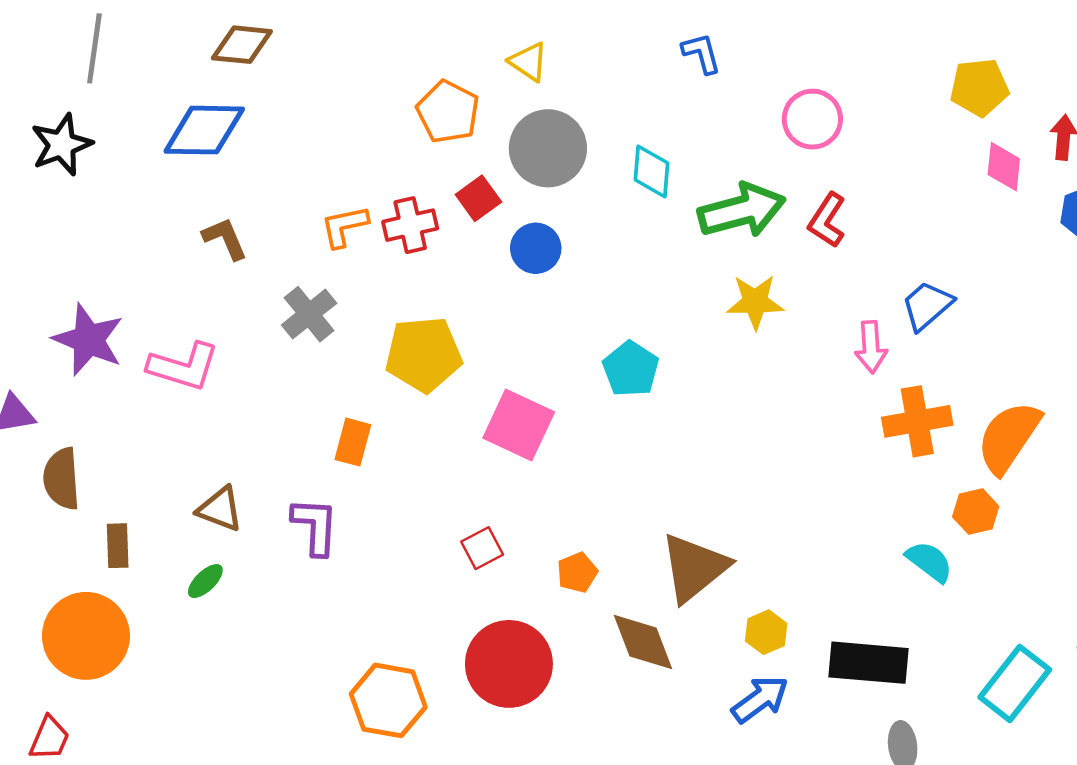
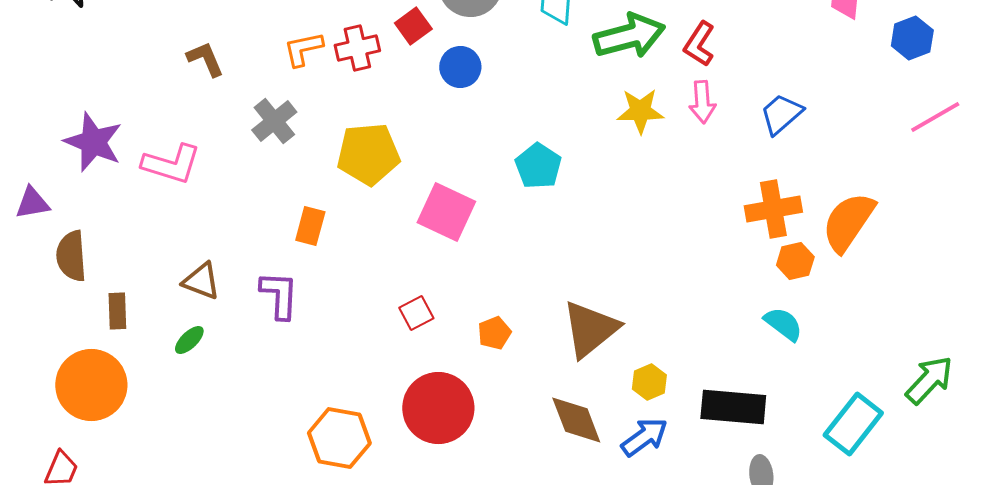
pink arrow: (871, 347) -> (702, 102), moved
orange hexagon: (976, 512) -> (795, 261), moved
brown diamond: (643, 642) -> (576, 420), moved

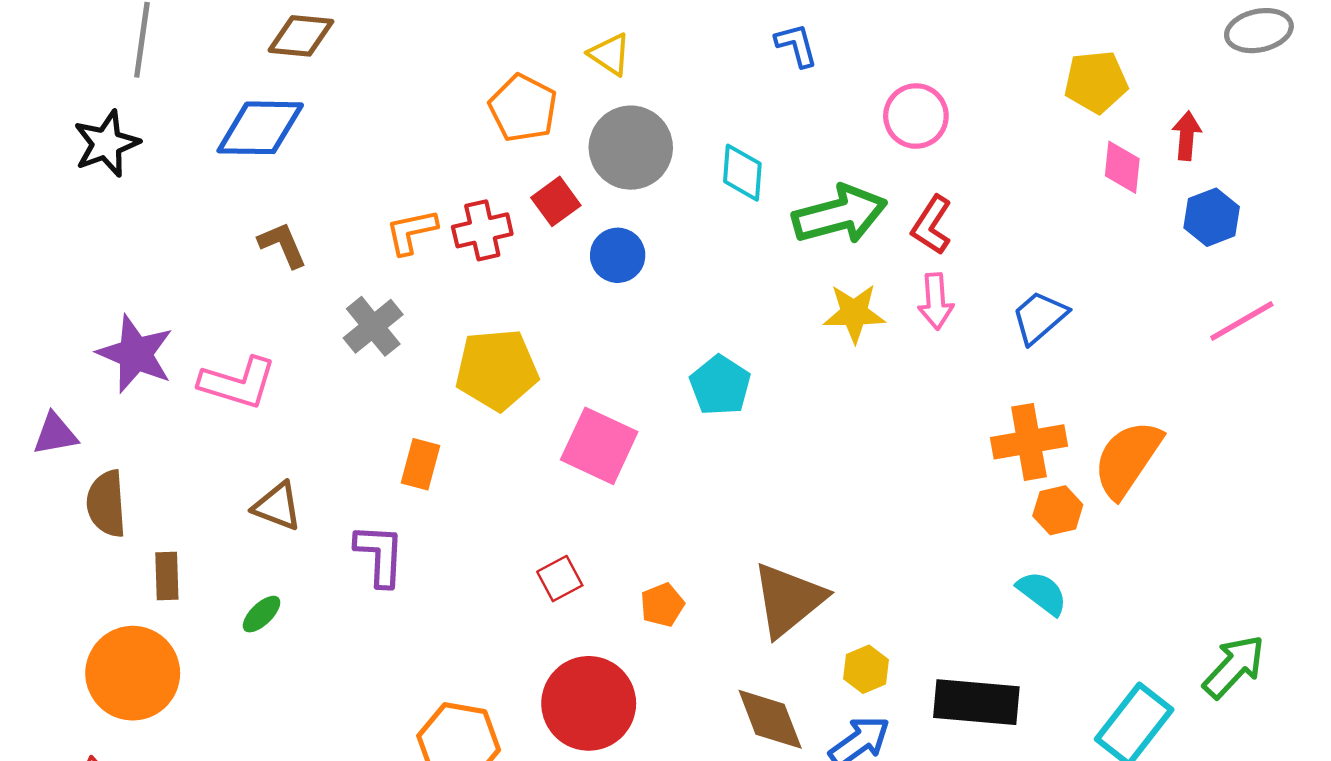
brown triangle: (201, 281) -> (277, 506), moved

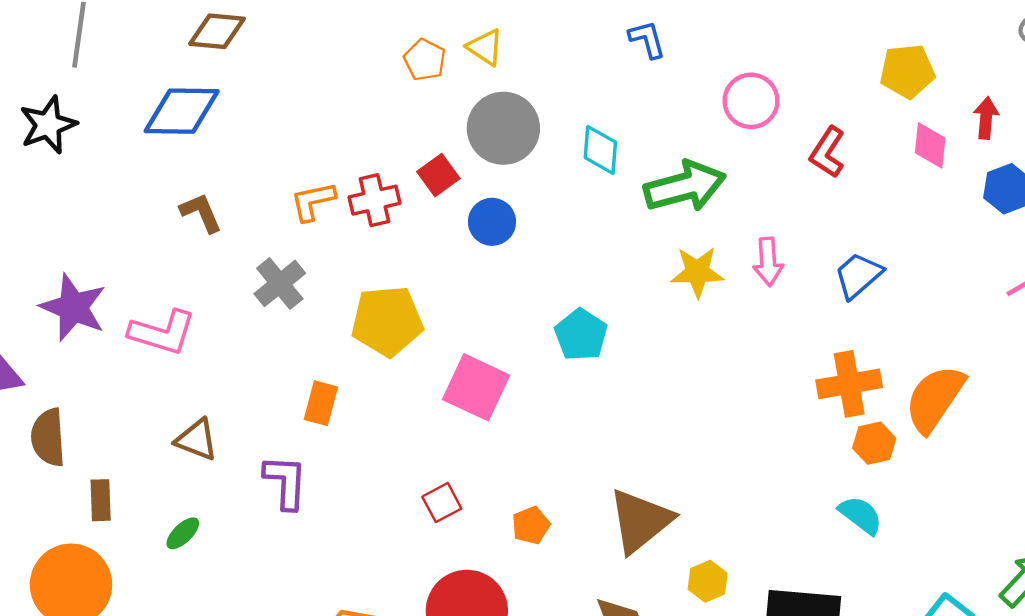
orange pentagon: (523, 108) -> (425, 60), moved, size x0.7
red L-shape: (932, 225) -> (827, 152), moved

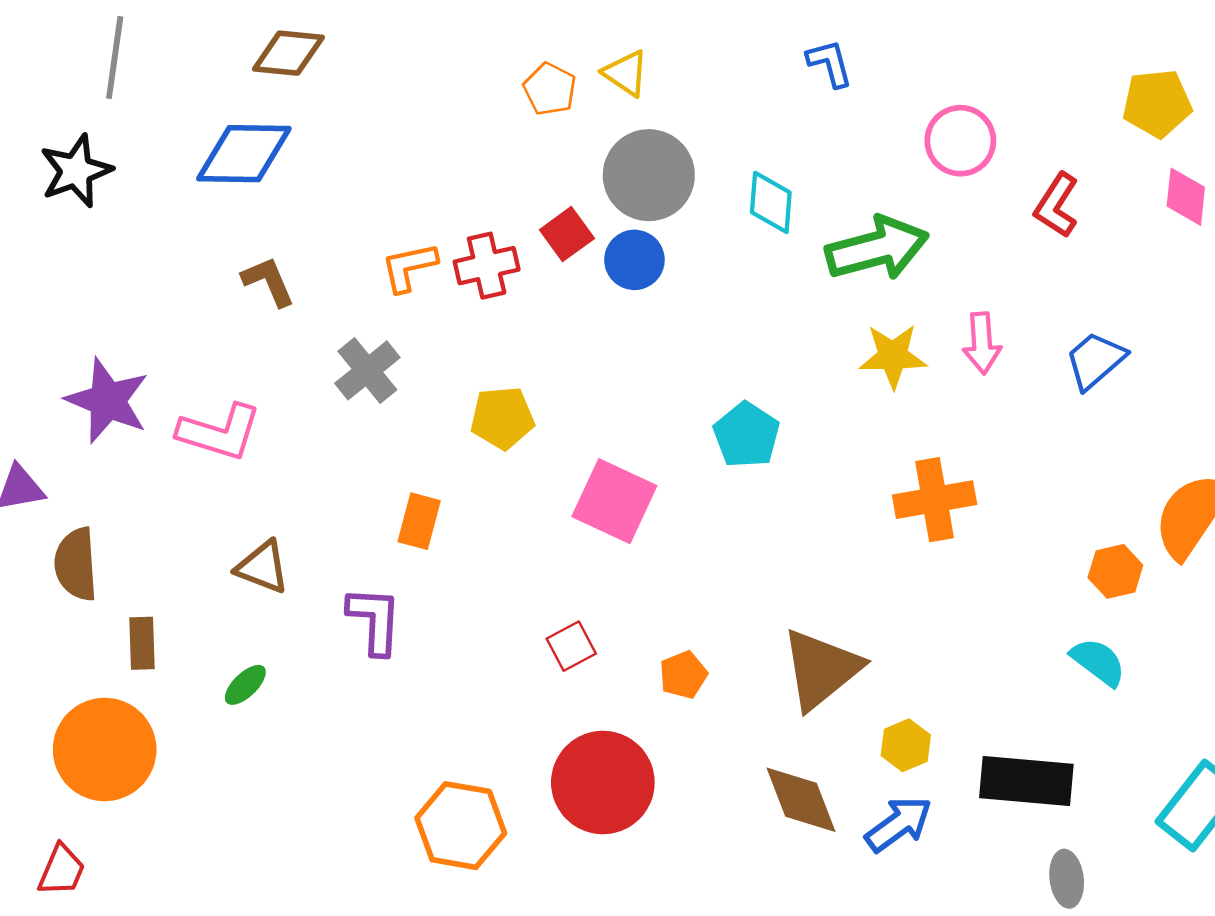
blue circle: (492, 222) -> (634, 260), moved
yellow pentagon: (387, 321) -> (502, 418), size x0.7
orange cross: (849, 384) -> (935, 500), moved

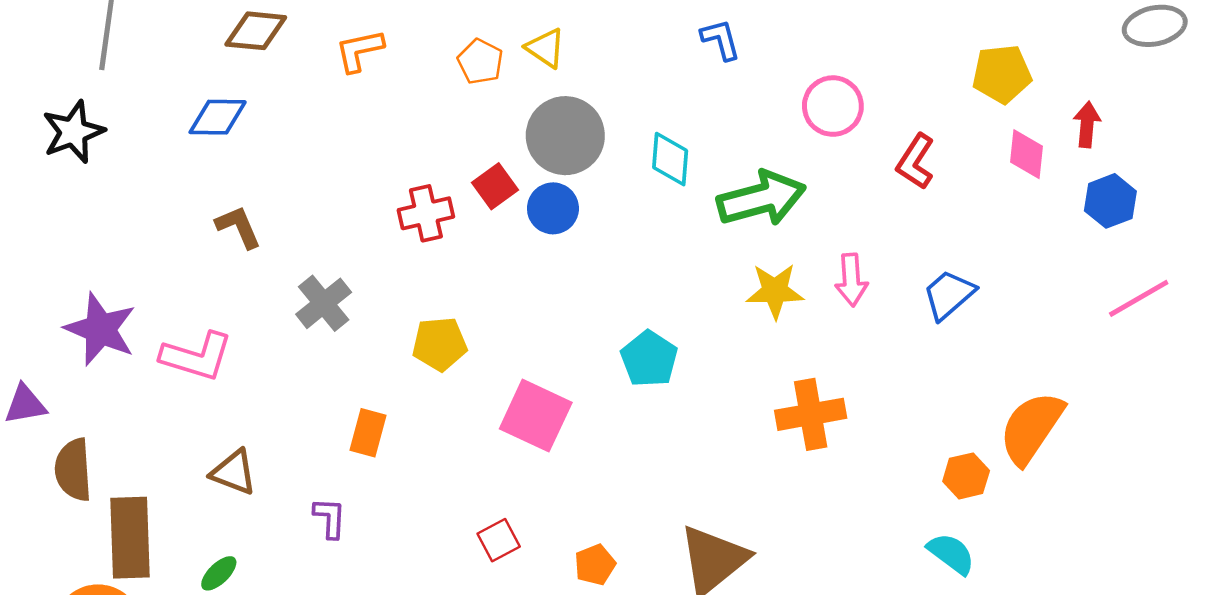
blue diamond: (244, 154) -> (218, 117), size x0.7
orange L-shape: (409, 267) -> (359, 51), moved
purple L-shape: (375, 620) -> (330, 518), size x0.7
brown rectangle: (142, 643) -> (130, 538), size x1.8

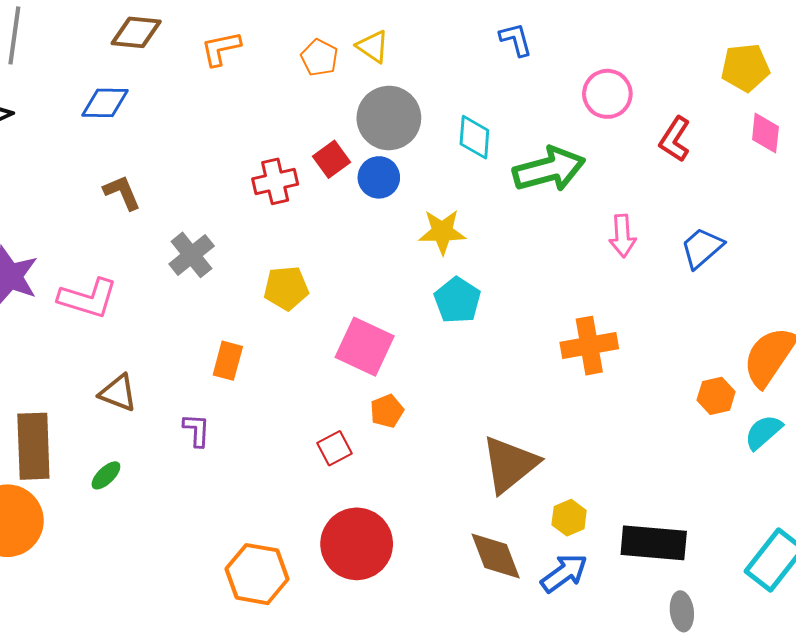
yellow star: (775, 291) -> (442, 232), moved
cyan semicircle: (951, 554) -> (763, 432), moved, turned -78
orange pentagon: (595, 565) -> (387, 411), moved

